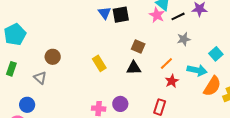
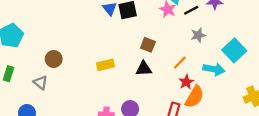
cyan square: (216, 54) -> (234, 50), size x1.5
yellow rectangle: (99, 63) -> (105, 65), turned -70
orange semicircle: (212, 86) -> (195, 97), moved

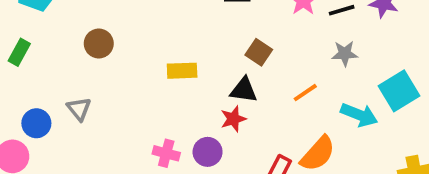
red star: (186, 82) -> (233, 119), moved
gray triangle: (41, 83) -> (79, 109), moved

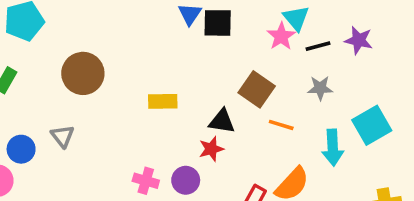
brown circle: (99, 44) -> (83, 73), size x1.5
brown square: (259, 52) -> (257, 89), moved, size x1.4
orange line: (305, 93) -> (281, 125), turned 50
cyan arrow: (359, 115) -> (333, 148), turned 64

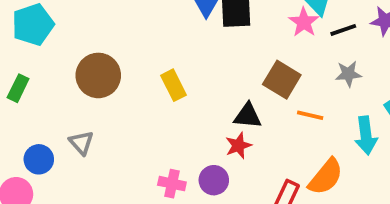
yellow rectangle: (163, 101) -> (174, 85), moved, turned 68

